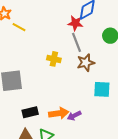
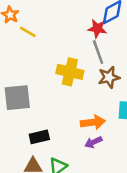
yellow cross: (54, 59) -> (70, 72), size x1.5
orange arrow: (59, 113) -> (93, 122), moved

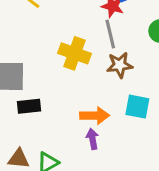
black rectangle: (39, 137) -> (29, 106), moved
purple arrow: (93, 142) -> (92, 139), turned 98

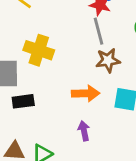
yellow cross: (75, 53) -> (39, 50), moved
orange arrow: (95, 116) -> (86, 93), moved

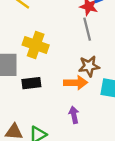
brown star: (108, 60) -> (89, 66), moved
black rectangle: (23, 101) -> (31, 83), moved

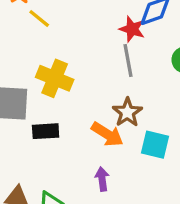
brown star: (89, 66) -> (127, 112), turned -30
orange arrow: (76, 83) -> (107, 134), turned 30

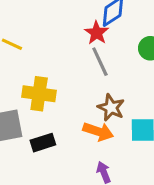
red star: (132, 29) -> (97, 33), turned 30

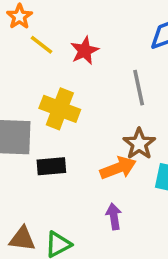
red star: (97, 33) -> (85, 51), moved
orange arrow: (98, 131) -> (118, 168), turned -52

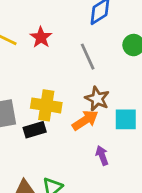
yellow cross: (60, 109) -> (46, 105), moved
purple arrow: (114, 216) -> (102, 155), moved

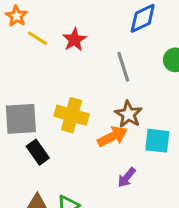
black rectangle: (35, 130) -> (38, 152), moved, turned 65
purple arrow: (102, 155) -> (127, 177), turned -126

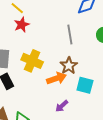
red star: (74, 40) -> (22, 25), moved

